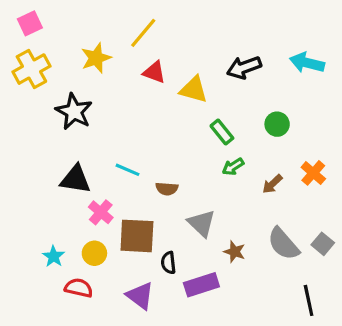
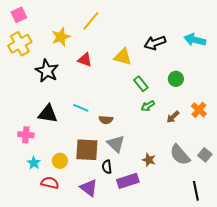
red triangle: (154, 72) -> (85, 60), moved
pink cross: (101, 212) -> (26, 135), moved, turned -35
gray triangle: (201, 223) -> (116, 144), moved

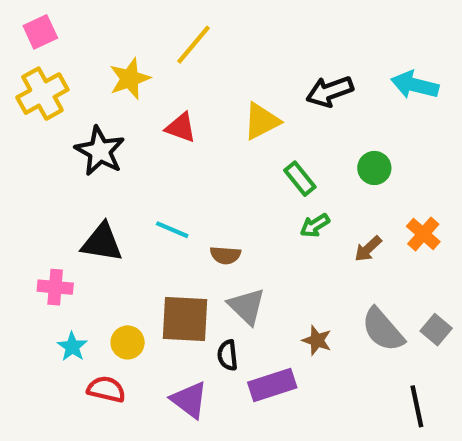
yellow triangle: (123, 57) -> (262, 121), turned -42

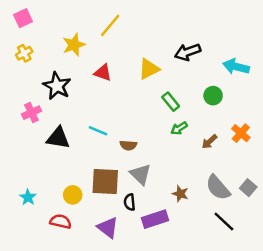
cyan arrow: (415, 85) -> (236, 67), moved
yellow cross: (42, 94) -> (24, 53), size x0.6
pink cross: (55, 287) -> (31, 113), moved, turned -30
cyan star: (72, 347) -> (28, 197), moved
black line: (417, 406) -> (224, 222), moved, turned -35

